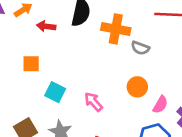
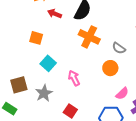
orange cross: (116, 29) -> (89, 37), moved
orange circle: (137, 87) -> (110, 68), moved

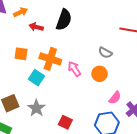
orange cross: (89, 37) -> (50, 59), moved
pink arrow: (74, 78) -> (74, 69), moved

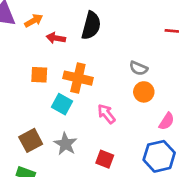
gray semicircle: (105, 53) -> (139, 68), moved
pink arrow: (74, 69) -> (106, 114), moved

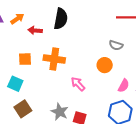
gray semicircle: (139, 68) -> (116, 45), moved
cyan square: (62, 104) -> (15, 84), moved
gray star: (65, 144) -> (60, 112), moved

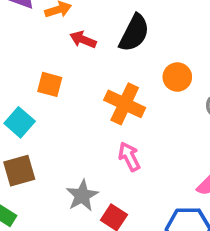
orange cross: (54, 59) -> (125, 104), moved
orange circle: (105, 65) -> (177, 77), moved

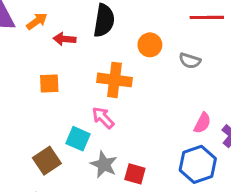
cyan square: (20, 122) -> (78, 139), moved
pink arrow: (129, 157) -> (103, 118), moved

